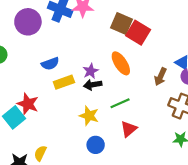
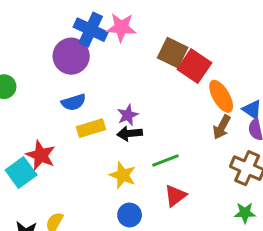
purple circle: (28, 22) -> (71, 56), moved
orange ellipse: (121, 63) -> (221, 96), moved

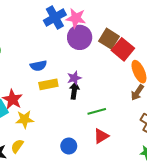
blue cross: (91, 30) -> (55, 18), turned 30
purple circle: (71, 56) -> (80, 37), moved
black arrow: (130, 133) -> (74, 91), turned 98
yellow star: (123, 175) -> (25, 119), moved, turned -30

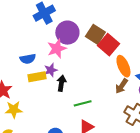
pink star: (76, 18) -> (57, 49), moved, turned -30
purple star: (74, 78) -> (51, 70), moved

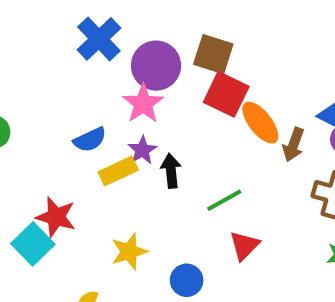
red square: (108, 45) -> (226, 94), moved
orange ellipse: (123, 66) -> (260, 123), moved
yellow star: (14, 110) -> (129, 252), moved

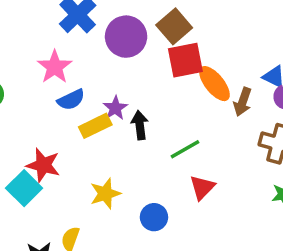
brown square: (213, 54) -> (174, 26), turned 32
red square: (226, 94) -> (185, 60), turned -36
pink star: (143, 104) -> (55, 67), moved

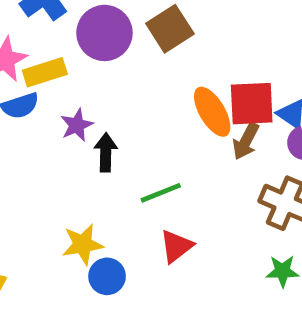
red square: (185, 60) -> (252, 104), moved
yellow rectangle: (95, 126) -> (45, 72), moved
yellow star: (105, 194) -> (83, 244), moved

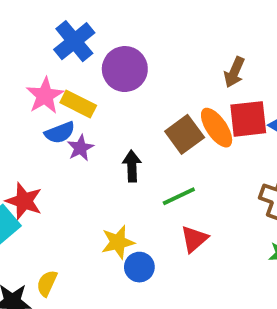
brown square: (170, 29) -> (185, 134), moved
yellow rectangle: (45, 72) -> (78, 104), turned 48
purple star: (77, 125) -> (80, 148), moved
brown arrow: (246, 141) -> (234, 72), moved

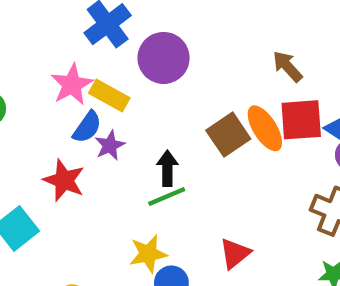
brown arrow: (234, 72) -> (288, 66), turned 112
blue semicircle: (60, 133) -> (87, 127), turned -36
green line: (179, 196) -> (167, 196), moved
red star: (24, 201) -> (64, 180), moved

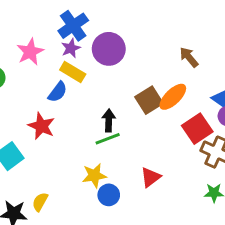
pink star: (72, 85) -> (30, 52), moved
red square: (301, 120) -> (197, 129), moved, turned -32
orange ellipse: (265, 128) -> (173, 97), turned 76
purple star: (110, 145) -> (71, 48), moved

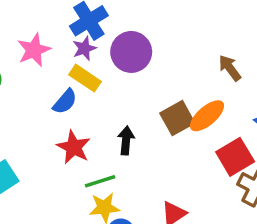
red star: (41, 126) -> (74, 147), moved
green line: (108, 139) -> (100, 181), moved

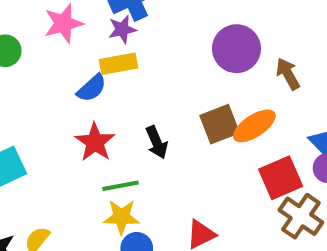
purple circle: (131, 52) -> (236, 49), moved
yellow rectangle: (85, 78) -> (118, 64), turned -52
black arrow: (126, 140) -> (157, 142), turned 144

